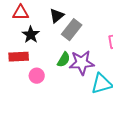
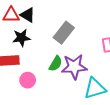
black triangle: (57, 16) -> (28, 15), moved, turned -49
black star: (31, 35) -> (21, 38), turned 30

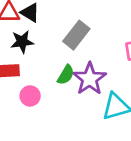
purple star: (74, 67) -> (90, 79), turned -30

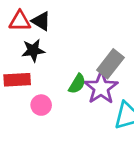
gray rectangle: (76, 35) -> (110, 64), moved

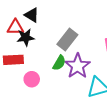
red triangle: (20, 21) -> (15, 27), moved
gray rectangle: (110, 64) -> (67, 39), moved

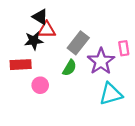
red triangle: (15, 27) -> (47, 30), moved
purple star: (78, 66) -> (101, 61), moved

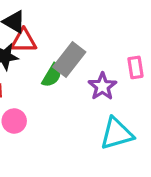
purple star: (101, 61) -> (102, 86), size x0.7
green semicircle: (69, 68) -> (52, 75), moved

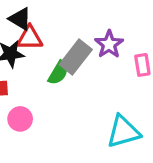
purple star: (102, 86) -> (109, 44), moved

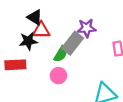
purple star: (109, 44) -> (87, 28), moved, turned 30
pink circle: (20, 119) -> (58, 76), moved

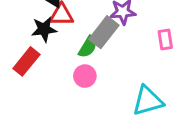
red rectangle: (15, 65) -> (26, 61), turned -48

